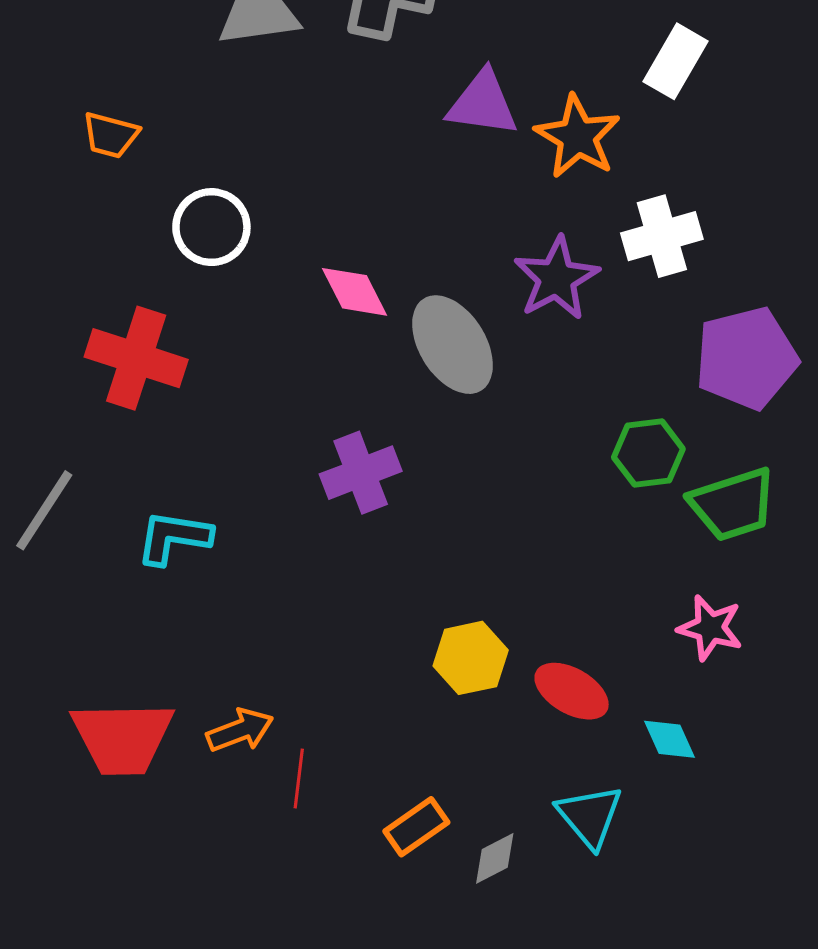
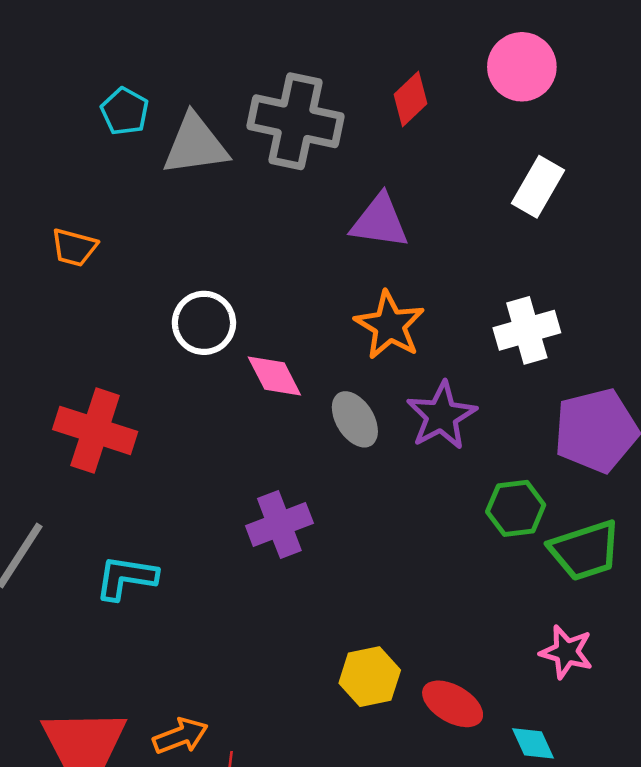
orange star: (578, 137) -> (390, 325), moved
white circle: (211, 227) -> (204, 323), moved
purple star: (556, 278) -> (441, 416), moved
gray ellipse: (452, 345) -> (355, 419), size x0.7

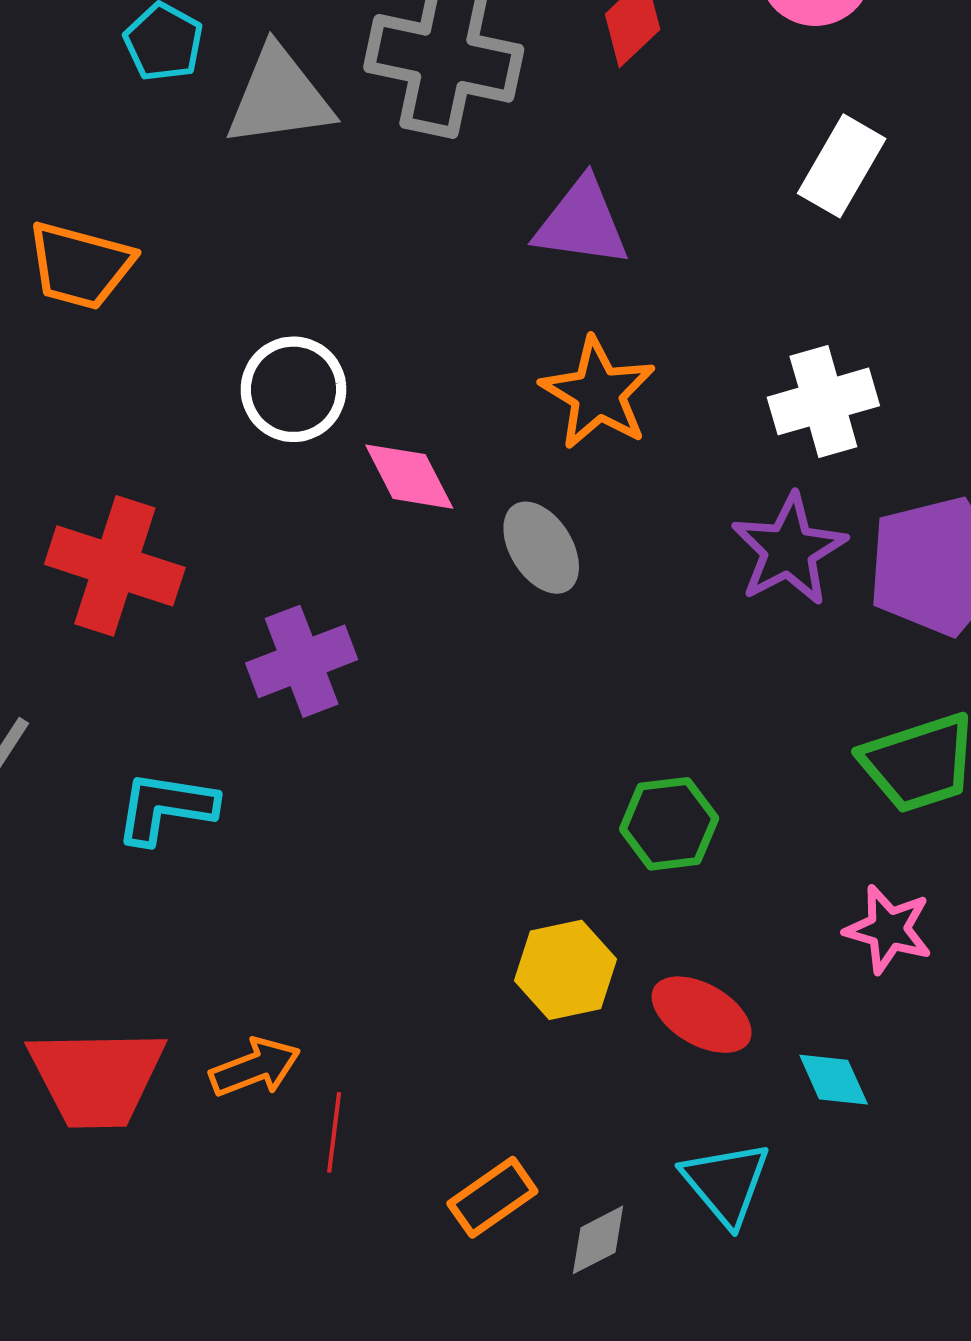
orange trapezoid: (74, 247) -> (80, 265), size x1.4
purple star: (441, 416) -> (789, 550), moved
green hexagon: (516, 508) -> (669, 824), moved
purple cross: (279, 524) -> (302, 661), moved

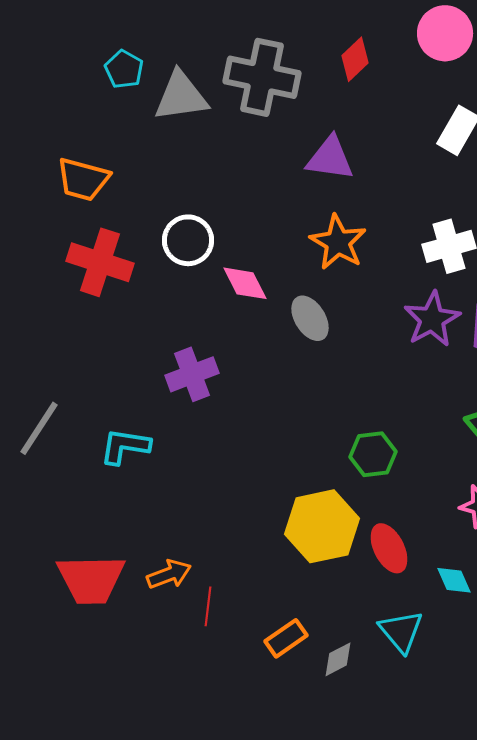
red cross: (115, 566) -> (100, 262), moved
yellow hexagon: (566, 970) -> (322, 526), size x1.5
red ellipse: (702, 1015) -> (389, 548), turned 33

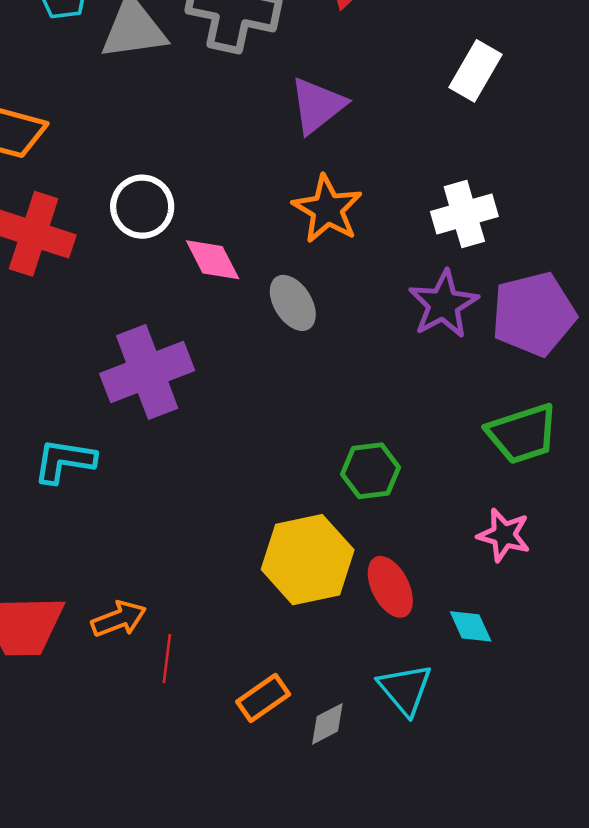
purple triangle: (330, 158) -> (317, 105), turned -46
purple cross: (192, 374) -> (147, 372), size x1.4

